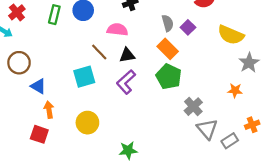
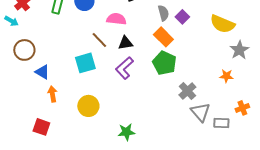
red square: (39, 134) -> (41, 127), moved
gray rectangle: (230, 141) -> (221, 123), turned 35

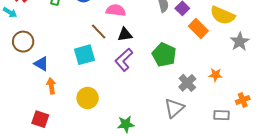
orange rectangle: (163, 37) -> (198, 28), moved
orange star: (226, 76) -> (216, 75), moved
gray triangle: (200, 112) -> (174, 108), moved, turned 30

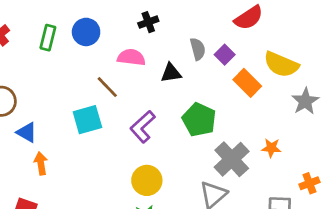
black triangle: (125, 35) -> (171, 73), moved
gray cross: (187, 83) -> (232, 159), size x1.4
yellow circle: (88, 98) -> (147, 180), moved

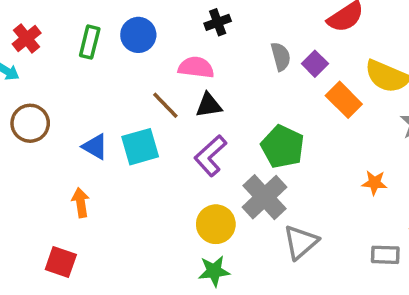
black triangle: (171, 73) -> (209, 105), moved
blue triangle: (27, 132) -> (95, 147), moved
gray cross: (232, 159) -> (265, 197), moved

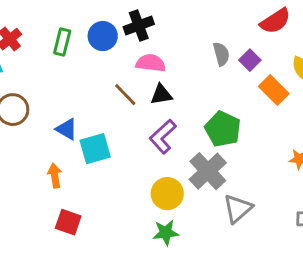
black cross: (218, 22) -> (139, 26), moved, size x1.4
cyan square: (140, 147) -> (95, 149), moved
red square: (61, 262) -> (68, 222), moved

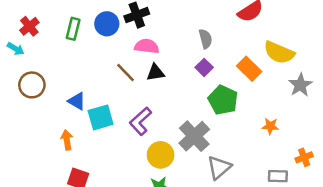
purple square: (250, 60) -> (204, 67), moved
green pentagon: (223, 129) -> (223, 100), moved
purple L-shape: (163, 137) -> (141, 121), moved

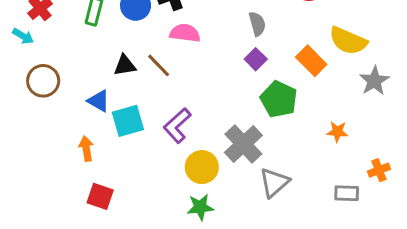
black triangle: (156, 72) -> (125, 65), moved

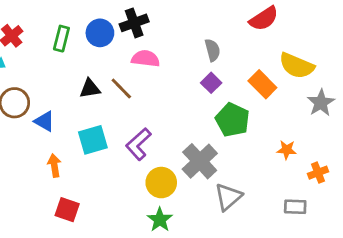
blue triangle: (99, 101) -> (44, 121), moved
orange cross: (379, 170) -> (318, 173), moved
green star: (200, 207) -> (160, 220), turned -30

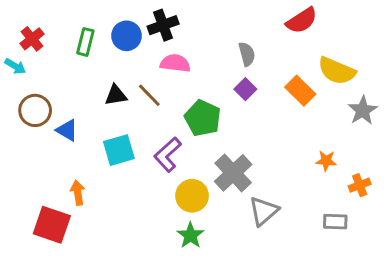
green pentagon: (232, 120) -> (203, 118), moved
orange arrow: (54, 165) -> (78, 193), moved
red square: (67, 210) -> (52, 225), moved, size x1.4

